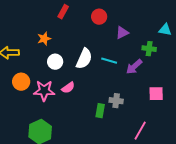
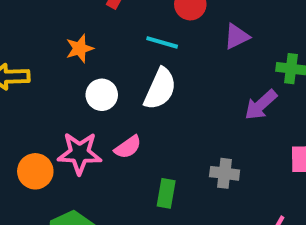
cyan line: (109, 61) -> (162, 42), moved
orange circle: (21, 82) -> (35, 171), moved
green rectangle: (100, 111) -> (166, 193), moved

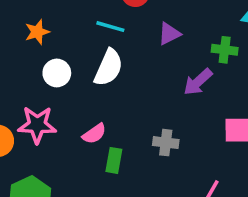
purple triangle: (237, 36) -> (169, 34), moved
pink semicircle: (128, 147) -> (94, 134), moved

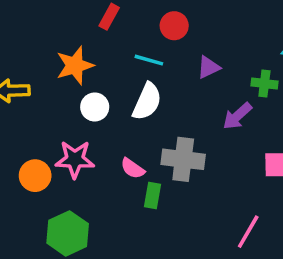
orange star: (37, 32) -> (75, 65), size x1.5
pink semicircle: (94, 134) -> (133, 168), turned 70
gray cross: (166, 143) -> (183, 159), moved, size x1.6

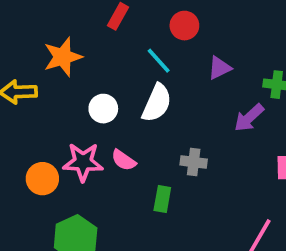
cyan line: (149, 60) -> (159, 61), turned 32
orange star: (75, 65) -> (63, 57), moved
gray cross: (183, 159) -> (194, 162), size x0.6
pink semicircle: (133, 168) -> (124, 160), moved

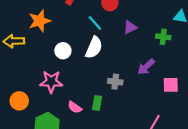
purple arrow: (249, 118) -> (146, 67), moved
pink semicircle: (124, 160) -> (75, 107), moved
orange circle: (42, 179) -> (19, 101), moved

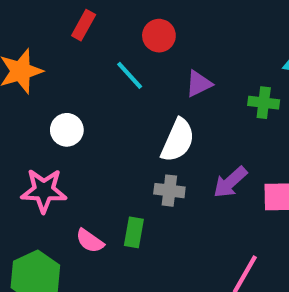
white semicircle: (94, 48) -> (178, 140), moved
purple arrow: (146, 67) -> (230, 182), moved

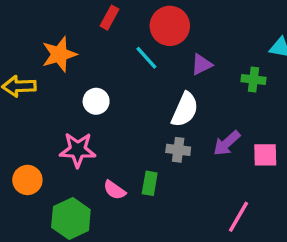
red circle: (159, 36) -> (170, 26), size x1.5

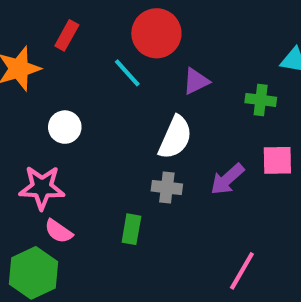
red rectangle: (110, 18) -> (67, 35), moved
pink square: (265, 155) -> (277, 160), moved
pink semicircle: (115, 190) -> (59, 231), moved

